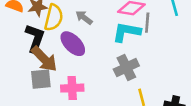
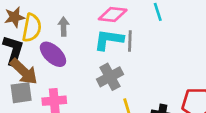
gray arrow: (84, 18) -> (64, 26), turned 54
gray line: (147, 23) -> (130, 41), moved

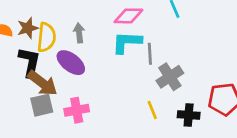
gray line: (130, 41) -> (150, 54), moved
gray cross: (110, 77) -> (170, 77), moved

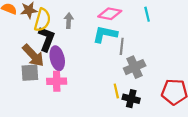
black L-shape: (30, 62) -> (47, 39), moved
purple ellipse: (71, 63) -> (57, 58), moved, turned 30
black cross: (189, 115) -> (131, 99), moved

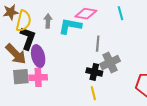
cyan L-shape: (105, 34) -> (70, 26), moved
gray square: (30, 73) -> (21, 77), moved
yellow line: (116, 91) -> (93, 93), moved
black cross: (131, 99) -> (94, 72), moved

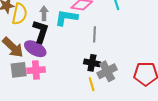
black L-shape: (28, 38) -> (41, 32), moved
purple ellipse: (38, 56) -> (35, 49), turned -45
gray cross: (110, 63) -> (107, 71), moved

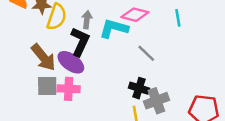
gray line: (94, 34) -> (146, 53), turned -56

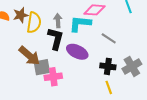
purple ellipse: (71, 62) -> (77, 52), moved
gray square: (47, 86) -> (42, 67), moved
gray cross: (156, 101) -> (132, 66), moved

